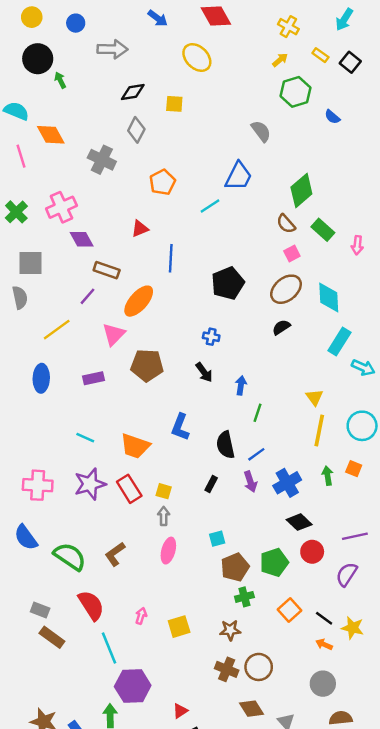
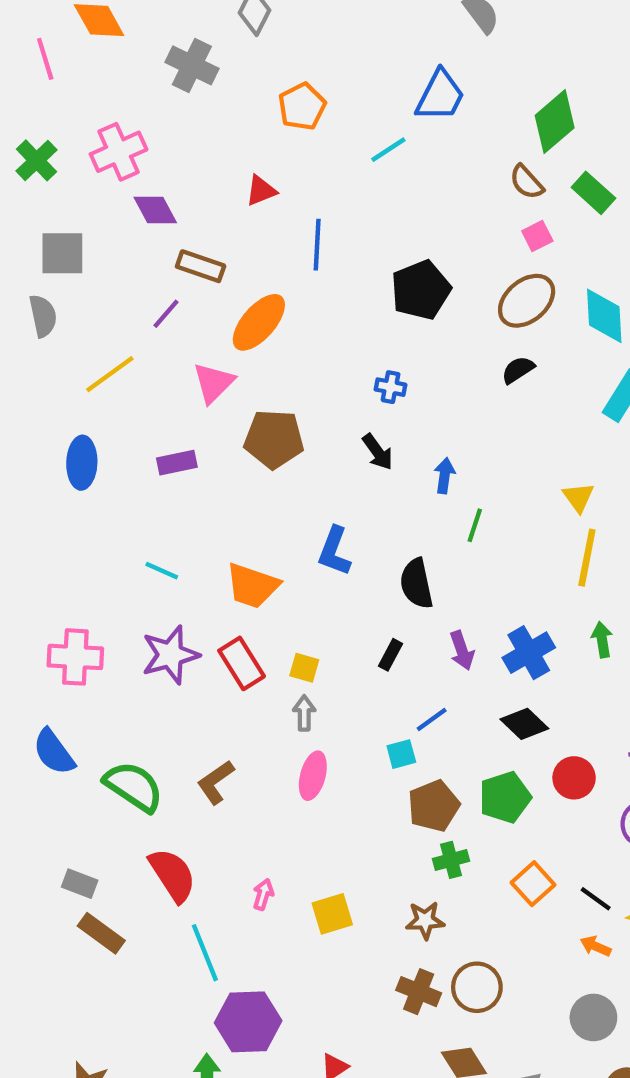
blue line: (256, 454) -> (432, 720), moved
black diamond: (299, 522) -> (524, 724), moved

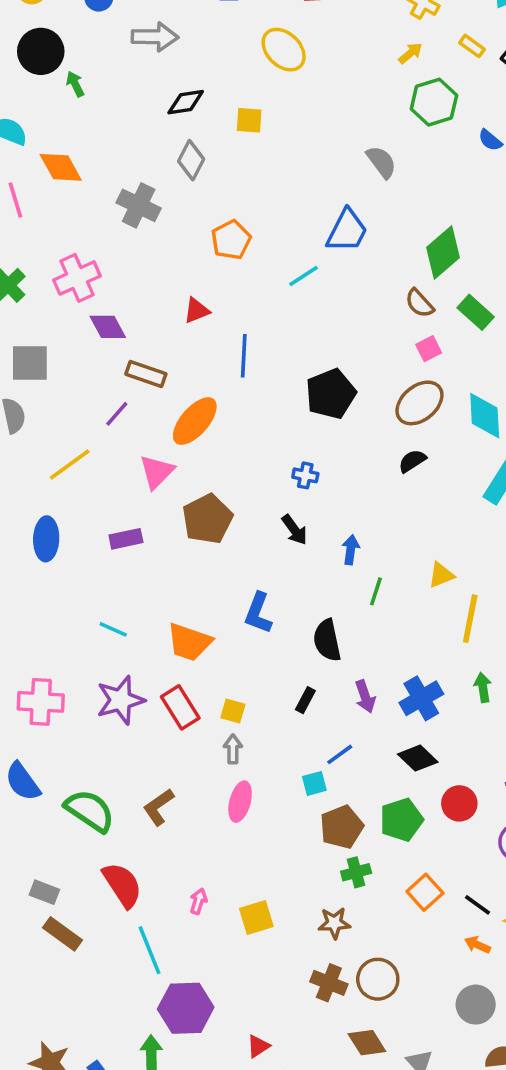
brown pentagon: (274, 439) -> (207, 519), turned -30
yellow triangle: (578, 497) -> (441, 575), moved, turned 44

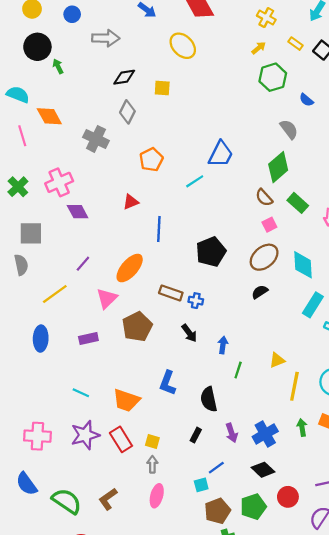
gray semicircle: (381, 162) -> (289, 129), moved
brown rectangle: (146, 374) -> (171, 293), moved

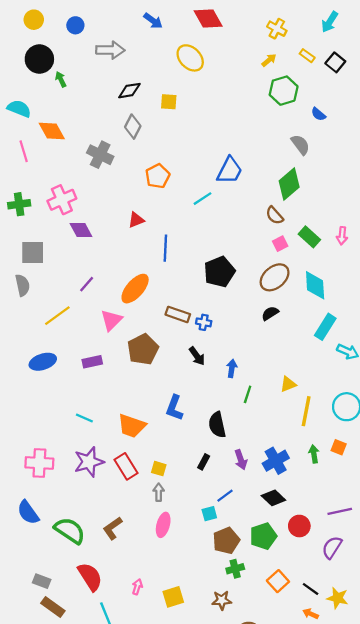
green cross: (18, 187) -> (19, 204), turned 36
green rectangle: (298, 203) -> (309, 237), moved
blue ellipse: (41, 339) -> (43, 362), turned 70

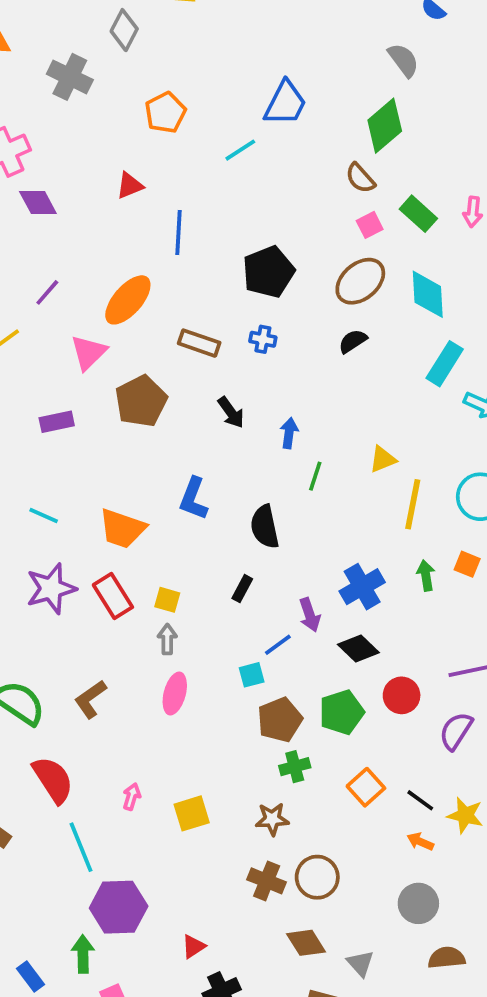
blue cross: (204, 322) -> (263, 339), moved
purple arrow: (241, 460) -> (310, 615), moved

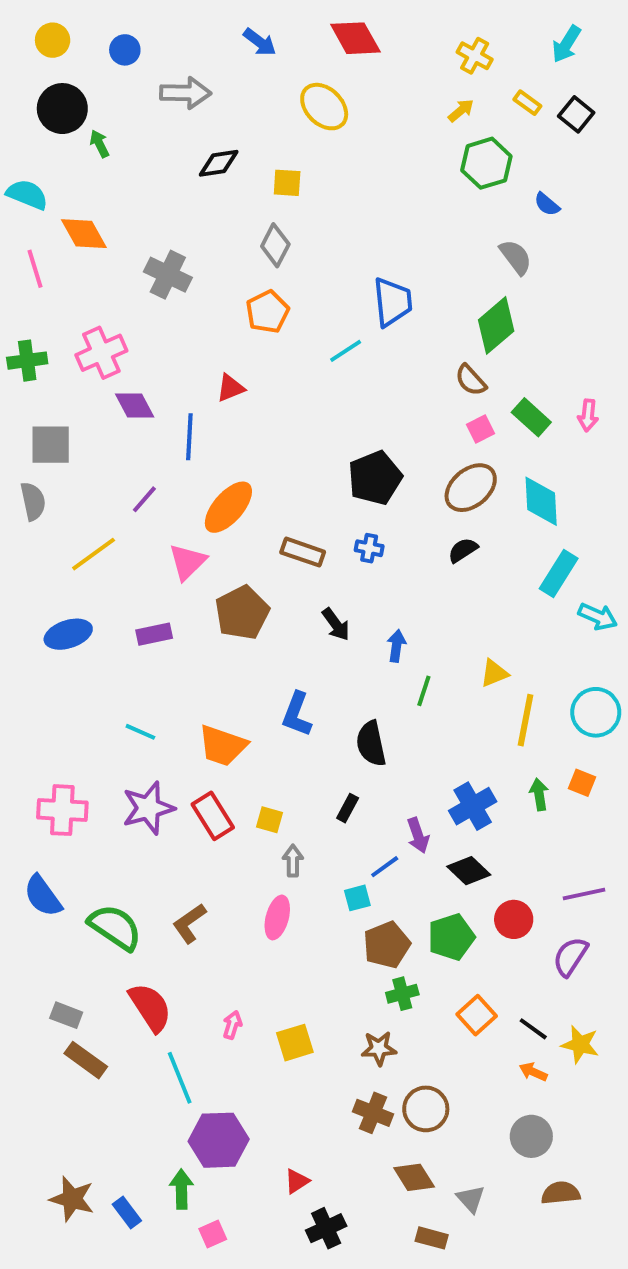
gray diamond: (124, 30) -> (275, 245), moved
blue trapezoid: (285, 103) -> (393, 302), turned -33
blue line: (179, 232) -> (189, 437), moved
gray arrow: (167, 639) -> (293, 861), moved

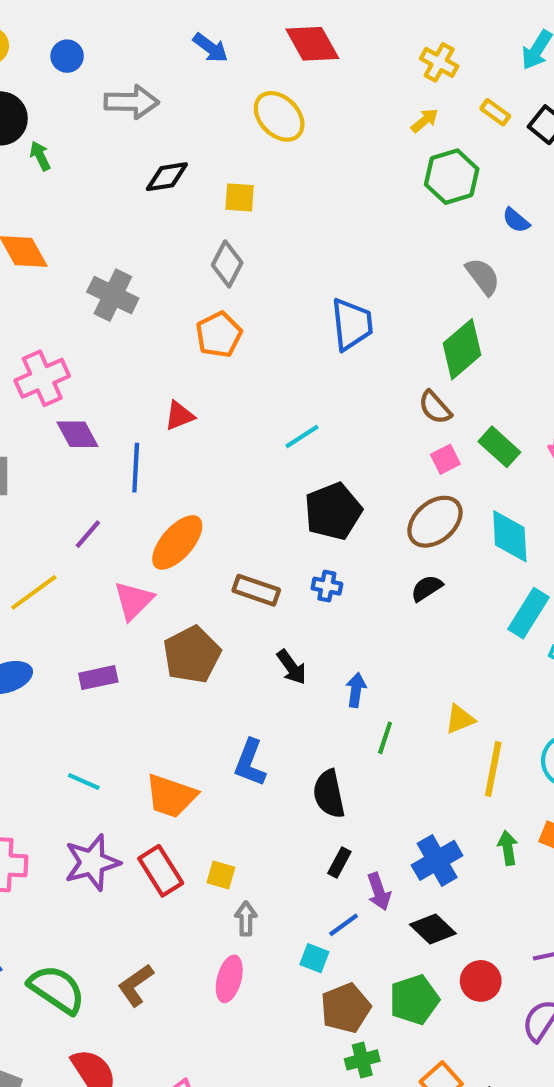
cyan line: (346, 351) -> (302, 436), moved
black rectangle: (348, 808) -> (339, 862), moved
cyan square: (357, 898) -> (314, 958), turned 36

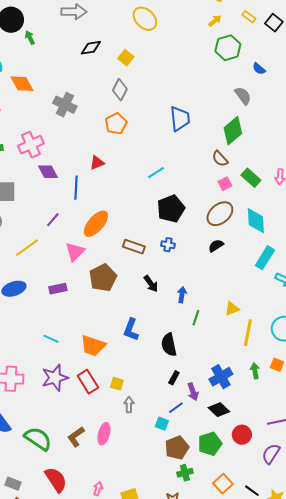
yellow square: (240, 197) -> (126, 58), turned 35
pink ellipse: (229, 979) -> (104, 434), moved

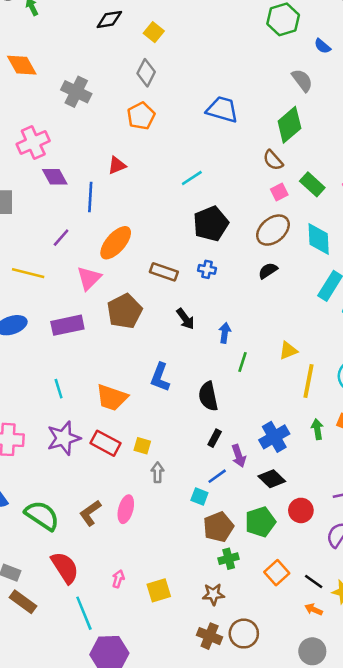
blue trapezoid: (180, 119) -> (222, 110), turned -68
yellow line: (27, 248) -> (28, 273), turned 50
purple rectangle: (58, 289) -> (67, 325), size x1.4
cyan line: (51, 339) -> (59, 389), turned 49
red rectangle: (88, 382) -> (105, 443), turned -30

